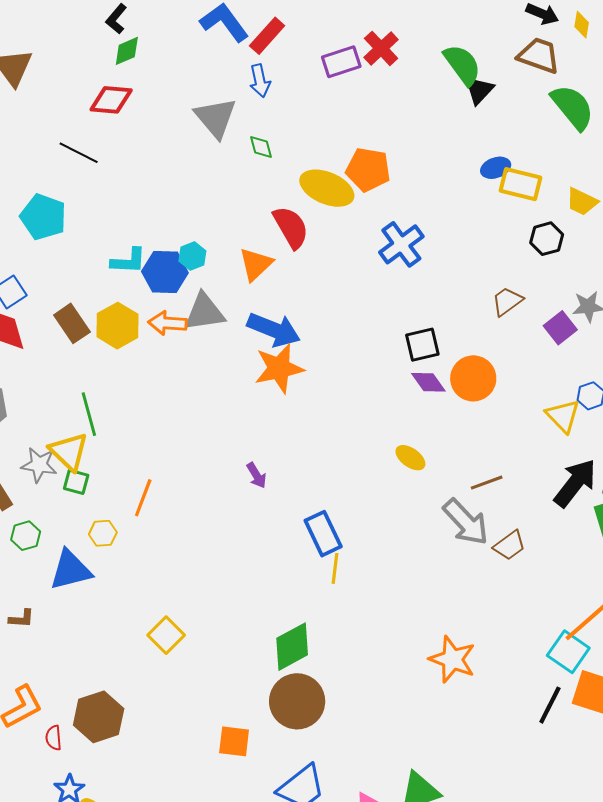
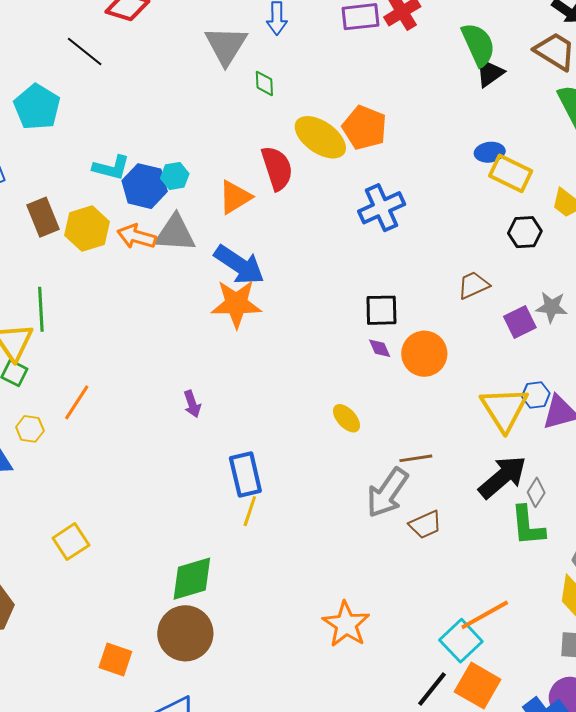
purple diamond: (428, 382) -> (380, 348), size x0.7
yellow triangle: (563, 416) -> (504, 409), size x1.4
gray arrow: (466, 522) -> (387, 493), turned 66

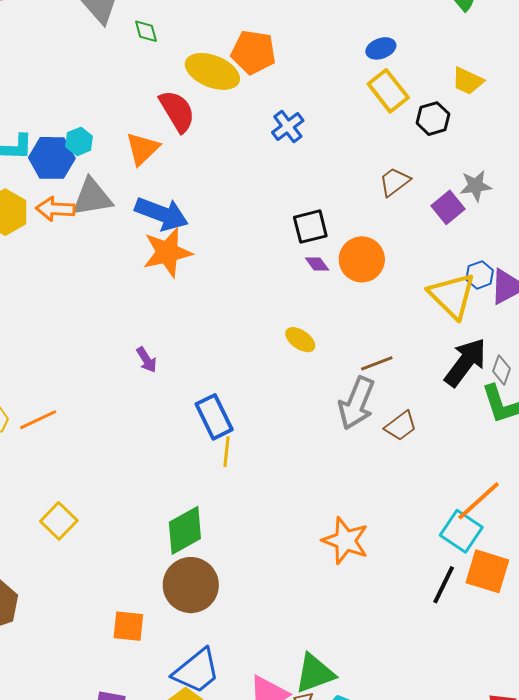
yellow rectangle: (511, 173) -> (388, 91), moved, turned 39
blue cross: (382, 208) -> (288, 127), size x0.7
orange line: (77, 402) -> (38, 420), moved, turned 45

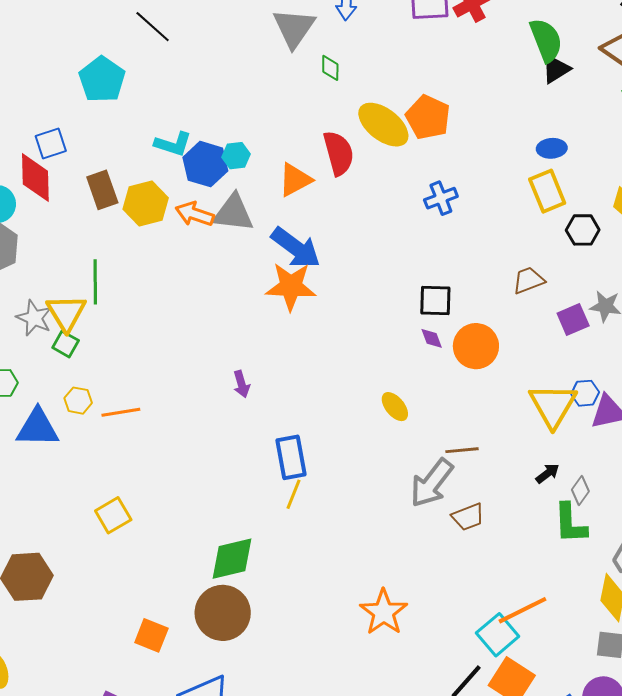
black arrow: (465, 362) -> (548, 473), size x0.5

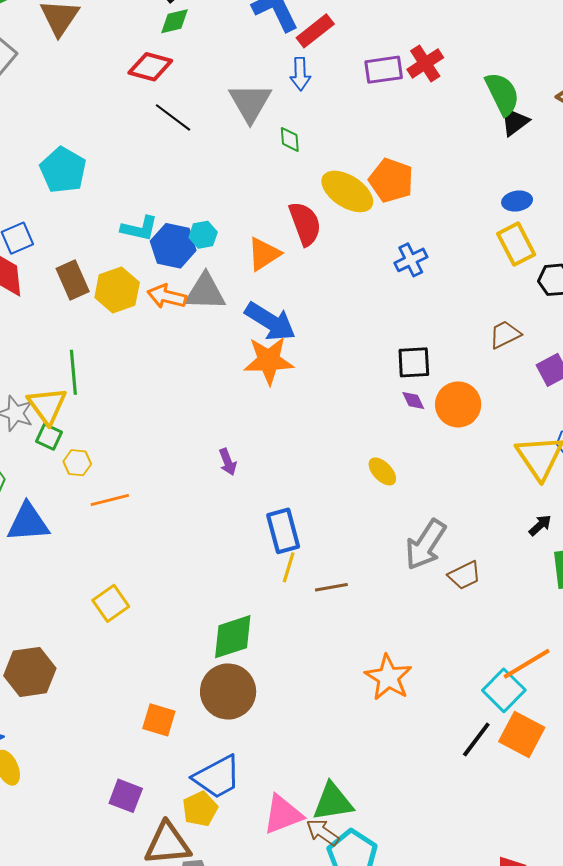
black line: (153, 27) -> (173, 117), moved
yellow hexagon: (78, 401) -> (77, 463), moved
brown line: (462, 450) -> (331, 587), moved

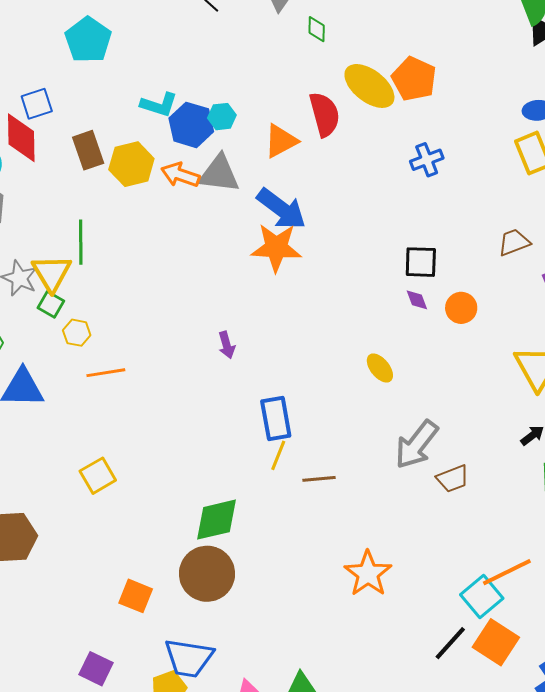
orange circle: (458, 404) -> (461, 308), size x0.7
blue trapezoid: (217, 777) -> (189, 658), turned 32

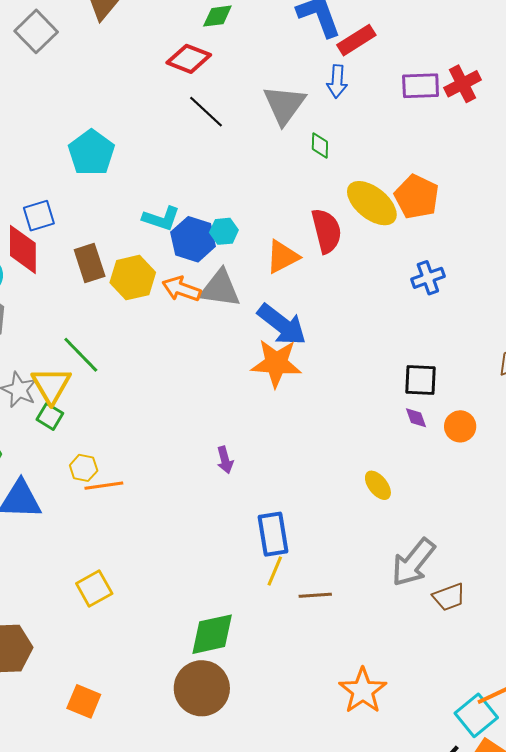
green line: (81, 242) -> (81, 355), turned -45
yellow hexagon: (77, 333) -> (84, 468), moved
orange square: (136, 596) -> (84, 701), moved

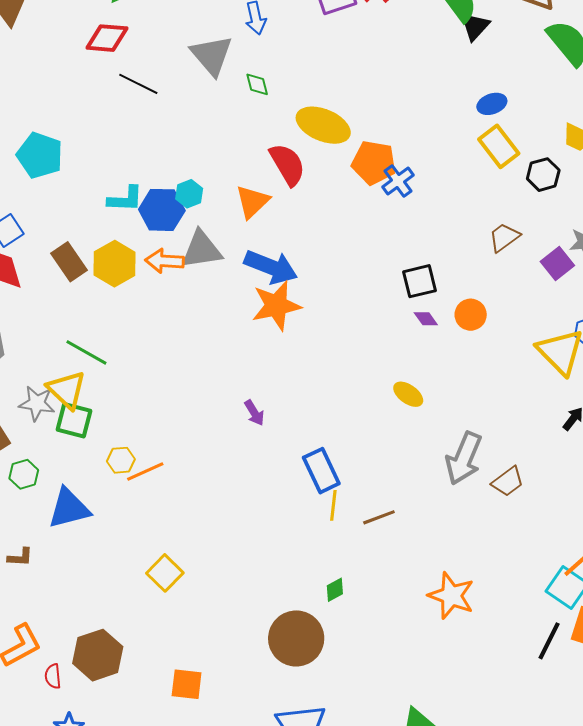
orange pentagon: (417, 197) -> (374, 163), moved
green square: (50, 416) -> (74, 420), size x1.4
green diamond: (212, 634) -> (335, 590), moved, size x0.5

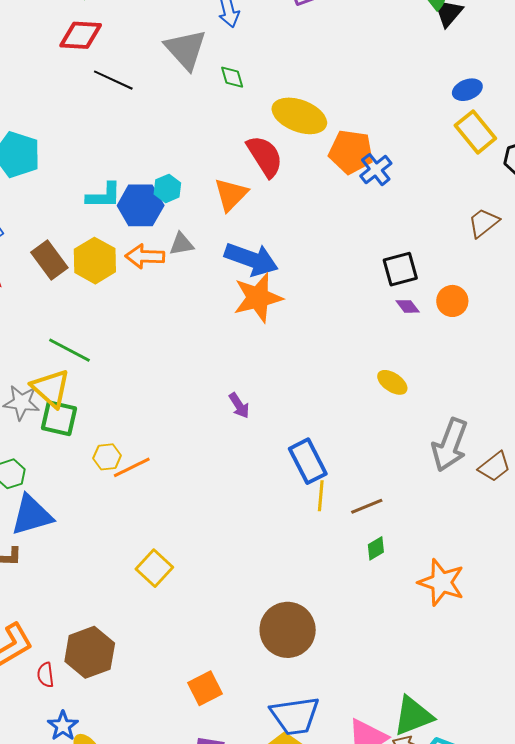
gray triangle: (202, 250) -> (181, 244), size x0.6
blue triangle: (69, 508) -> (32, 515), moved
green diamond: (335, 590) -> (376, 548), moved
orange square: (187, 684) -> (205, 688), moved, turned -32

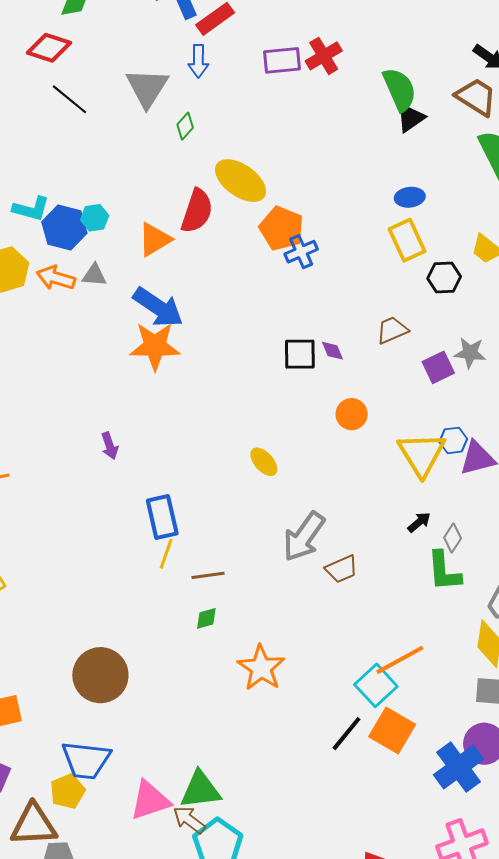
green diamond: (232, 77) -> (185, 126), turned 44
red semicircle: (265, 156) -> (197, 211), turned 36
orange circle: (452, 301) -> (352, 414), moved
purple diamond: (408, 306) -> (332, 351), moved

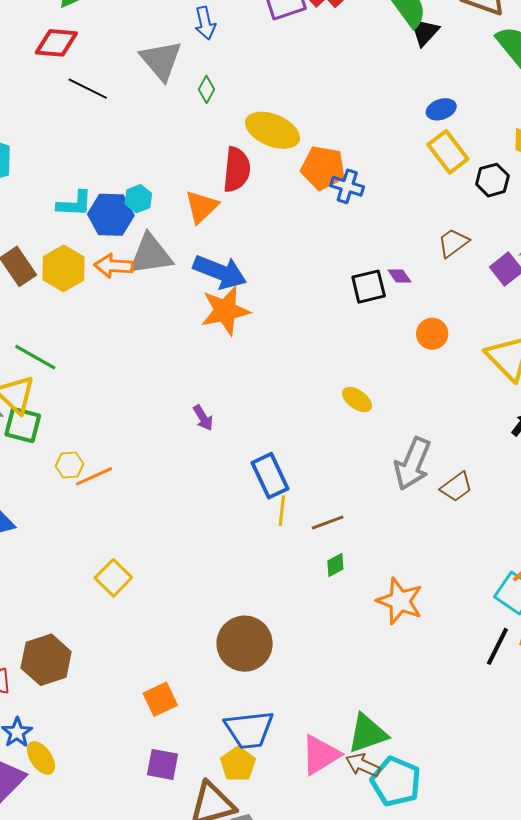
blue cross: (301, 252) -> (347, 186), turned -36
gray triangle: (94, 275) -> (151, 255), size x1.8

